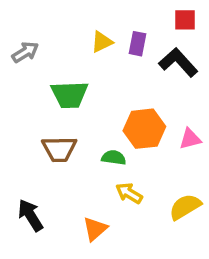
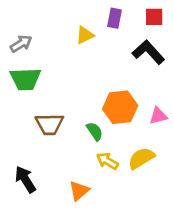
purple rectangle: (137, 44) -> (114, 18), moved
green trapezoid: (70, 95) -> (25, 79), moved
green semicircle: (114, 158) -> (95, 131), turned 48
yellow semicircle: (185, 207) -> (141, 158), moved

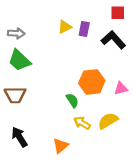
purple rectangle: (114, 18) -> (84, 29), moved
gray arrow: (21, 44) -> (16, 33), turned 35
green trapezoid: (25, 79) -> (19, 60), turned 45
brown trapezoid: (49, 124) -> (15, 95), moved

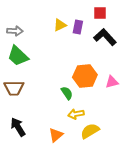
red square: (118, 13) -> (100, 13), moved
yellow semicircle: (108, 121) -> (90, 131), moved
yellow arrow: (82, 123) -> (76, 114), turned -42

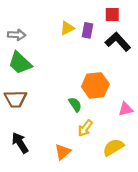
pink triangle: (112, 82) -> (126, 109), moved
yellow arrow: (76, 114) -> (85, 128), turned -42
yellow semicircle: (90, 131) -> (113, 147), moved

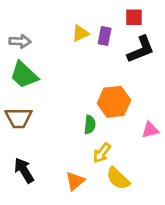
black L-shape: (118, 42) -> (141, 49), turned 110
green semicircle: (75, 105) -> (90, 125), turned 40
yellow semicircle: (113, 147) -> (118, 178), moved, turned -105

